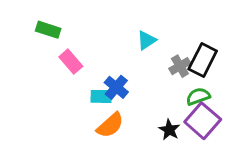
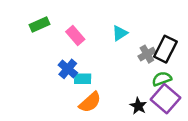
green rectangle: (48, 30) -> (39, 24), turned -42
pink rectangle: (71, 62) -> (75, 36), moved
blue cross: (116, 87) -> (68, 69), moved

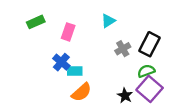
cyan triangle: (120, 33) -> (108, 21), moved
pink rectangle: (75, 36) -> (68, 32), turned 60
gray cross: (147, 54) -> (123, 49), moved

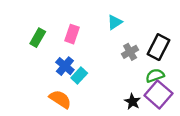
green rectangle: (36, 22) -> (38, 38), moved, turned -36
cyan rectangle: (75, 71) -> (79, 76), turned -48
orange semicircle: (81, 92) -> (60, 99), moved, turned -105

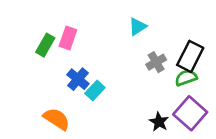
pink rectangle: (72, 34) -> (68, 38), moved
green semicircle: (155, 76) -> (186, 78), moved
orange semicircle: (60, 99) -> (57, 119), moved

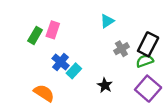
black star: (159, 122) -> (105, 85), moved

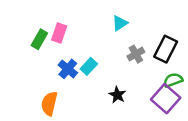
green semicircle: (145, 61) -> (173, 80), moved
cyan rectangle: (74, 71) -> (89, 66), moved
orange semicircle: (44, 93) -> (49, 104), turned -110

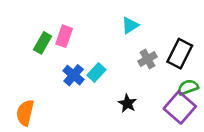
orange semicircle: (49, 104) -> (25, 113), moved

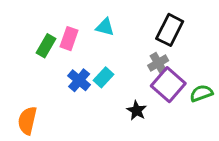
cyan triangle: (130, 25) -> (105, 27), moved, turned 48
black rectangle: (180, 54) -> (170, 30), moved
purple square: (180, 107) -> (168, 85), moved

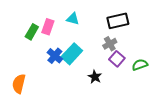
black rectangle: (170, 30) -> (118, 21), turned 50
cyan rectangle: (104, 77) -> (72, 54), size x1.5
purple square: (168, 85) -> (117, 59), size x0.7

